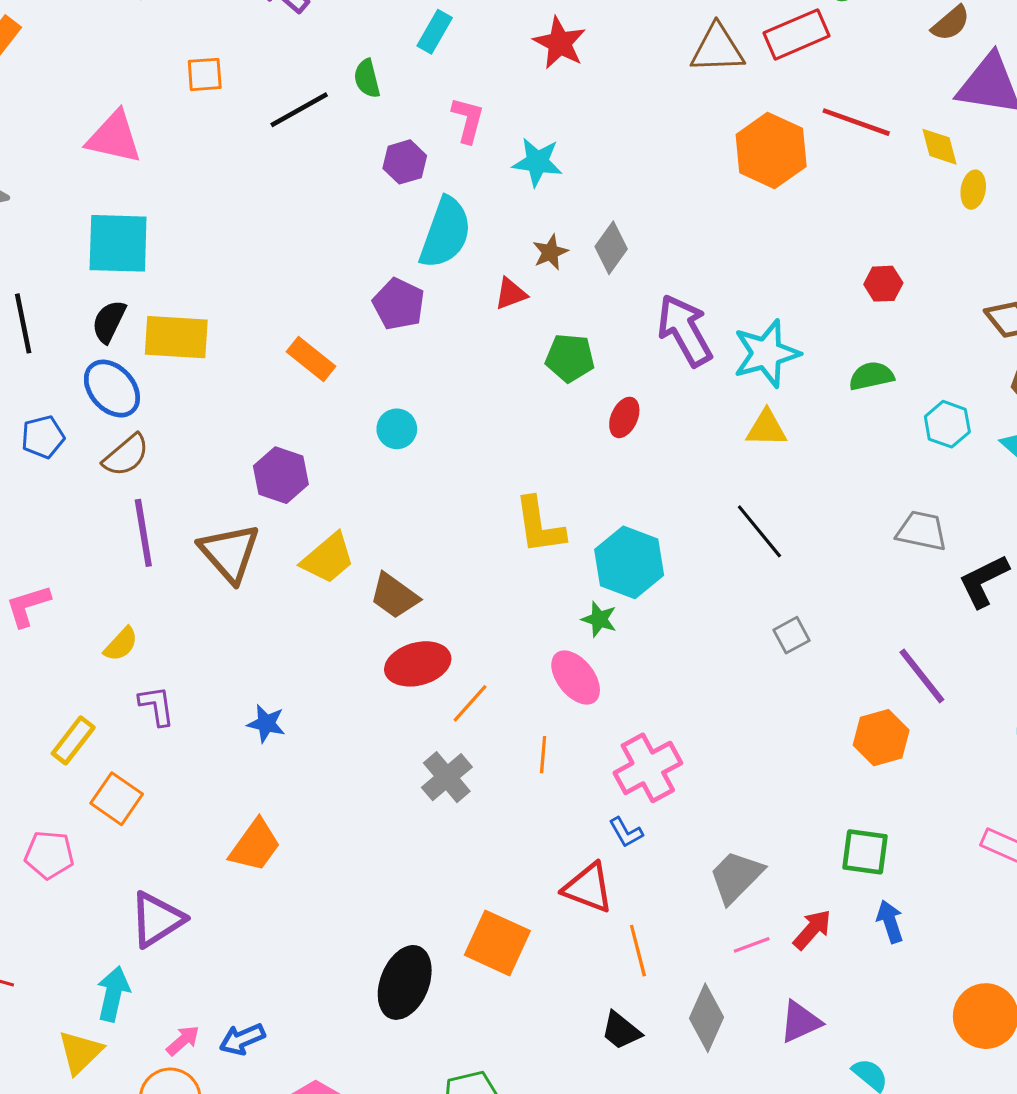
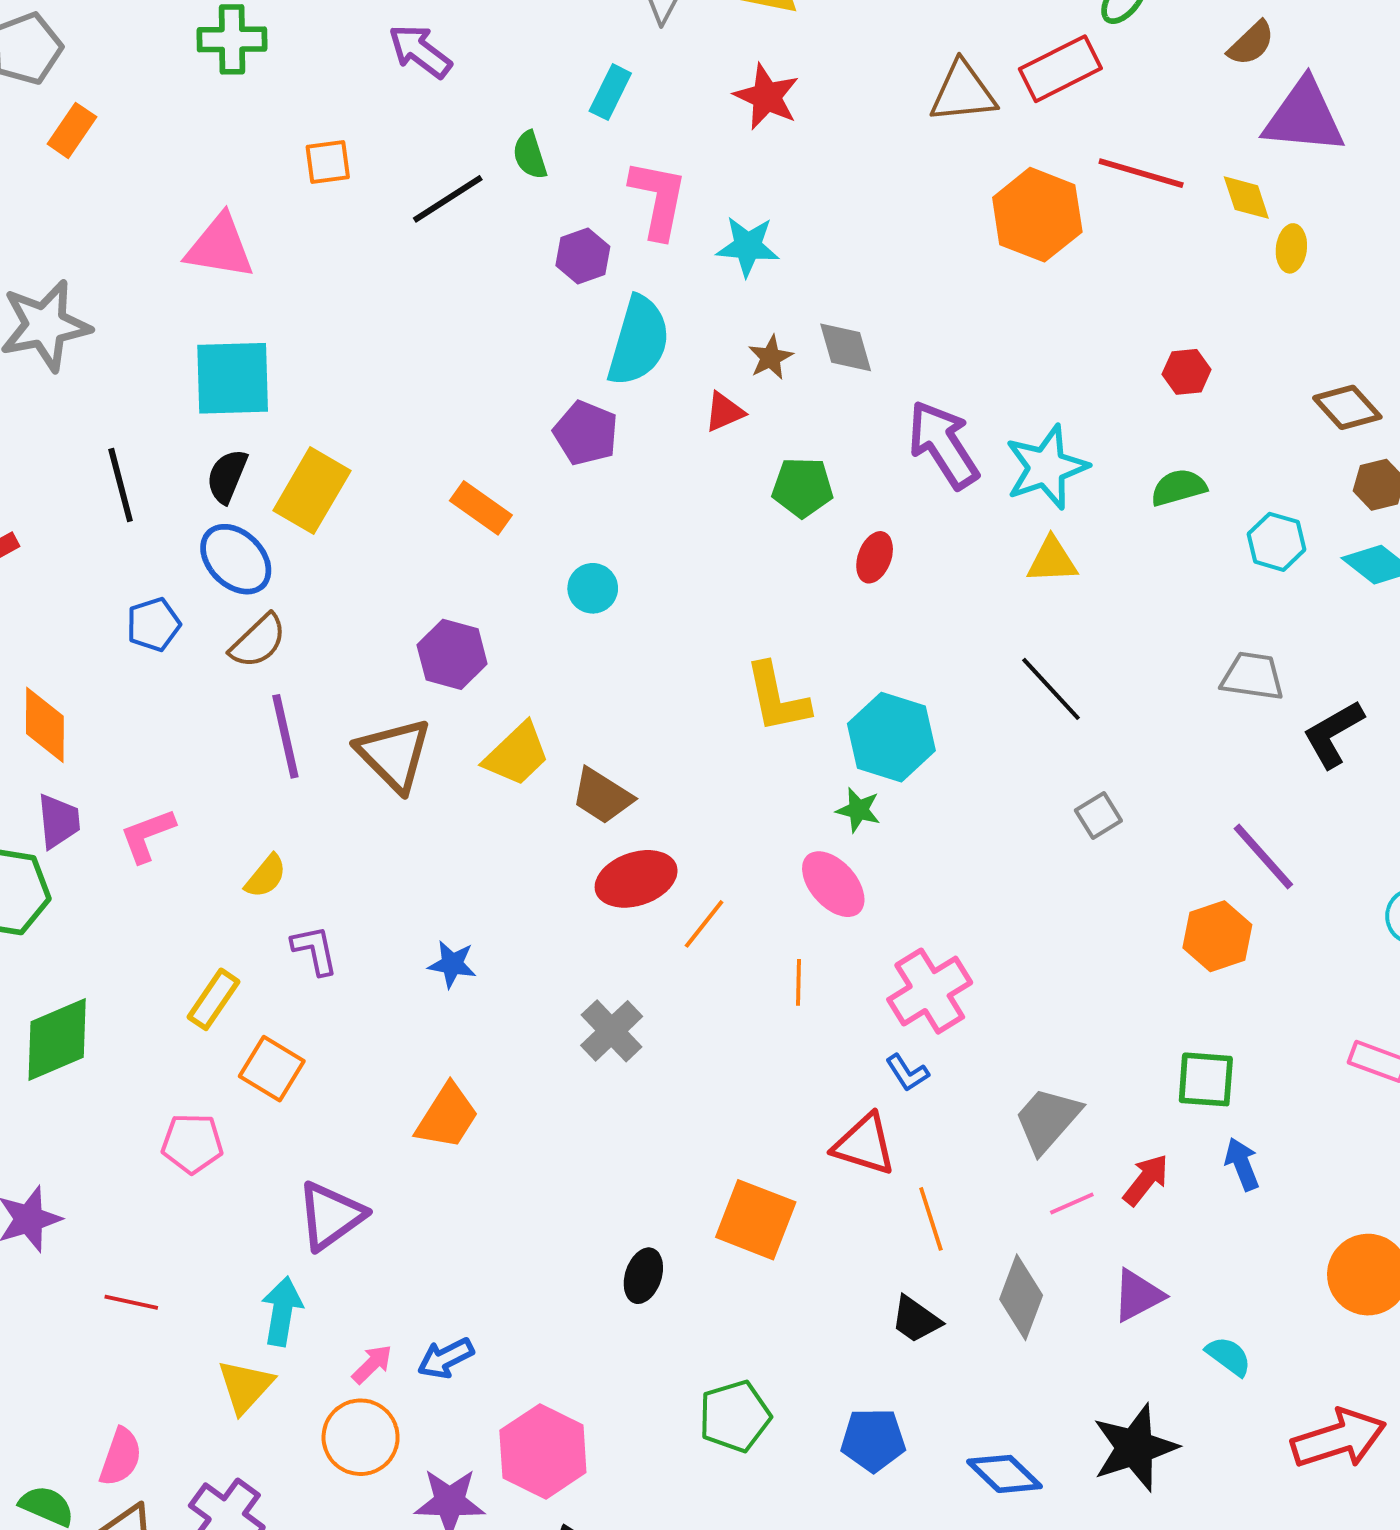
pink L-shape: (468, 120) -> (658, 199), size x1.4
gray diamond: (611, 248) -> (846, 347), turned -48
yellow rectangle: (176, 337) -> (312, 491), turned -60
gray cross: (447, 777) -> (612, 1031), moved
black ellipse: (405, 982) -> (643, 1276), size x0.6

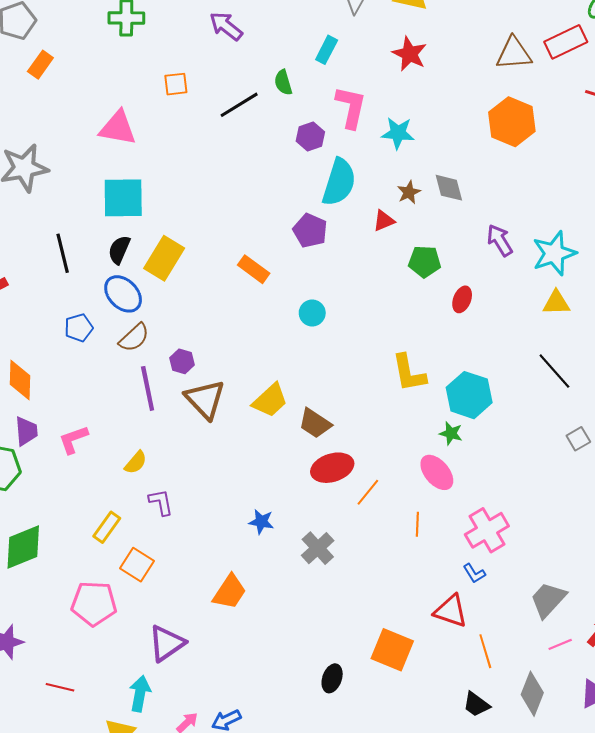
orange hexagon: (1037, 215) -> (512, 122), moved
purple arrow: (943, 445) -> (500, 240), size x0.7
purple hexagon: (452, 654) -> (182, 361), moved, size x0.7
blue star: (452, 964) -> (261, 522), moved
pink pentagon: (192, 1143) -> (94, 603), size x1.4

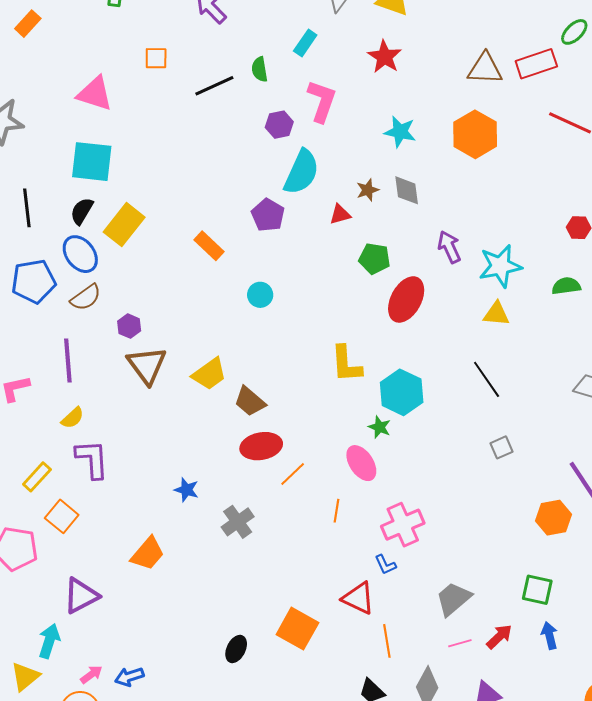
cyan star: (398, 133) -> (400, 132), moved
red ellipse: (462, 299) -> (406, 299), size x1.8
blue pentagon: (79, 328) -> (34, 281), size x1.6
purple line: (148, 388) -> (68, 361), moved
purple L-shape: (161, 502) -> (92, 459), size x1.5

